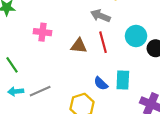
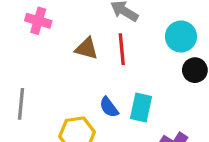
cyan circle: (136, 36) -> (181, 36), moved
gray line: (40, 91) -> (21, 104), turned -70

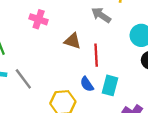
red line: (122, 49) -> (96, 55), moved
gray line: (21, 104) -> (23, 79), turned -45

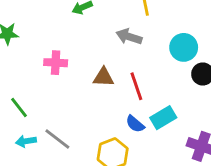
cyan rectangle: (110, 85) -> (163, 118), turned 60

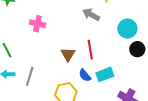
brown triangle: (103, 77) -> (68, 54), moved, turned 49
gray line: (57, 139) -> (30, 76), turned 60

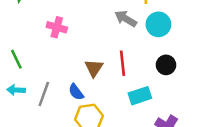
cyan circle: (127, 29) -> (158, 24), moved
black circle: (137, 49) -> (166, 65), moved
blue semicircle: (85, 75) -> (76, 92), moved

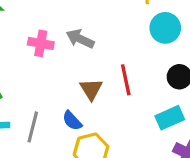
gray arrow: (126, 19) -> (80, 39), moved
cyan rectangle: (140, 96) -> (170, 118), moved

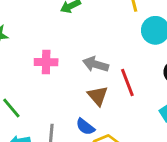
gray arrow: (80, 39) -> (96, 64), moved

